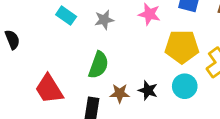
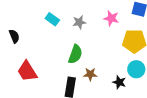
red trapezoid: (49, 89) -> (27, 71), moved
black star: (148, 90) -> (119, 82), moved

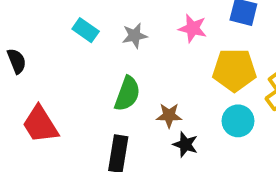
brown star: (90, 74) -> (169, 115), moved
black star: (119, 82) -> (185, 144), moved

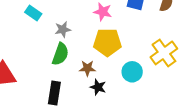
gray star: (135, 36) -> (63, 29), moved
yellow pentagon: (234, 70) -> (107, 42), moved

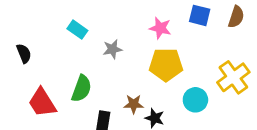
green semicircle: (60, 54) -> (82, 89), moved
brown star: (87, 68) -> (134, 104), moved

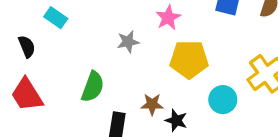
pink star: (160, 28) -> (168, 18), moved, turned 30
cyan rectangle: (77, 30) -> (56, 18), moved
red trapezoid: (42, 103) -> (27, 95), moved

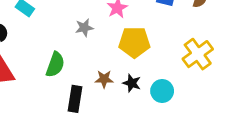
cyan circle: (223, 100) -> (162, 91), moved
black star: (176, 120) -> (132, 83), moved

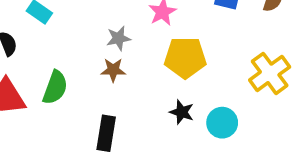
green semicircle: (55, 65) -> (55, 88), moved
brown star: (104, 79) -> (113, 70), moved

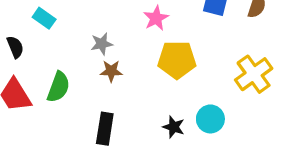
gray star: (118, 38) -> (102, 44), moved
black star: (182, 112) -> (174, 127), moved

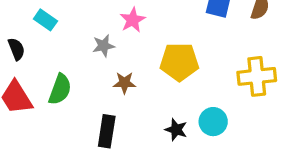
pink star: (156, 18) -> (133, 20), moved
brown star: (111, 71) -> (124, 83), moved
yellow cross: (254, 74) -> (257, 76), turned 30

